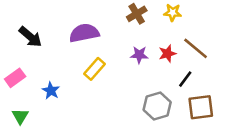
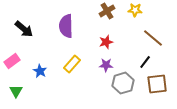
purple semicircle: (84, 33) -> (66, 26), turned -80
red star: (167, 53) -> (106, 42), moved
purple star: (139, 55) -> (106, 65), moved
yellow rectangle: (94, 69) -> (72, 64), moved

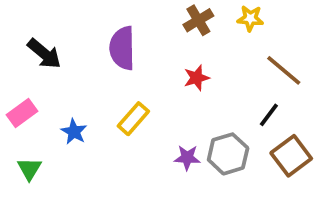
purple star: (106, 65) -> (187, 158), moved
brown square: (157, 84) -> (291, 156), turned -30

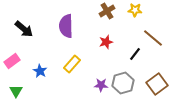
black line: (269, 115) -> (135, 54), moved

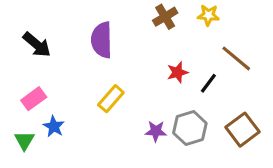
red star: (106, 42) -> (177, 72), moved
pink rectangle: (12, 61) -> (34, 99), moved
blue star: (40, 71) -> (54, 127), moved

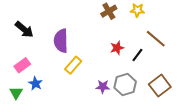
purple semicircle: (102, 40) -> (61, 41), moved

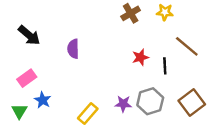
purple semicircle: (61, 41) -> (73, 49), size x0.7
black line: (137, 55) -> (165, 66), turned -40
yellow rectangle: (73, 65) -> (88, 114), moved

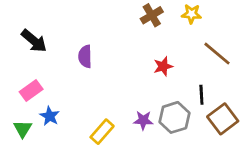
black line: (165, 66) -> (201, 95), moved

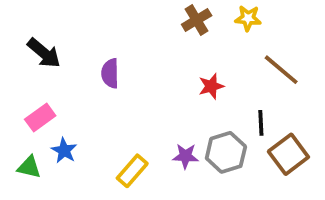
green triangle: (23, 129) -> (29, 167), turned -48

